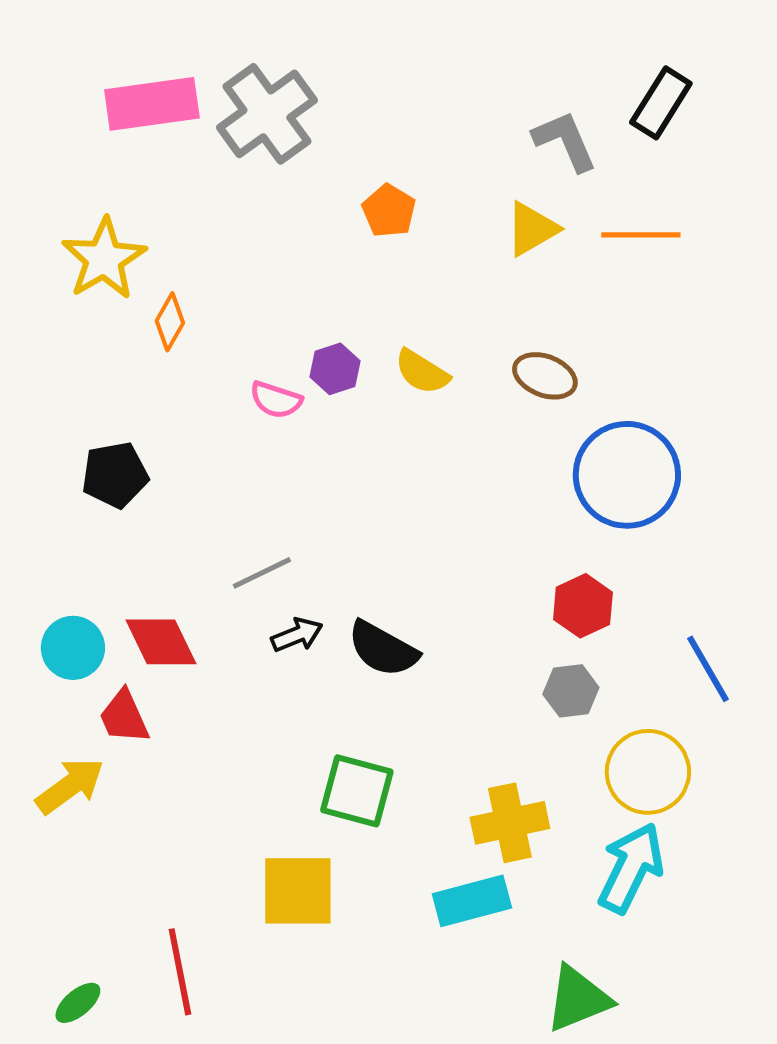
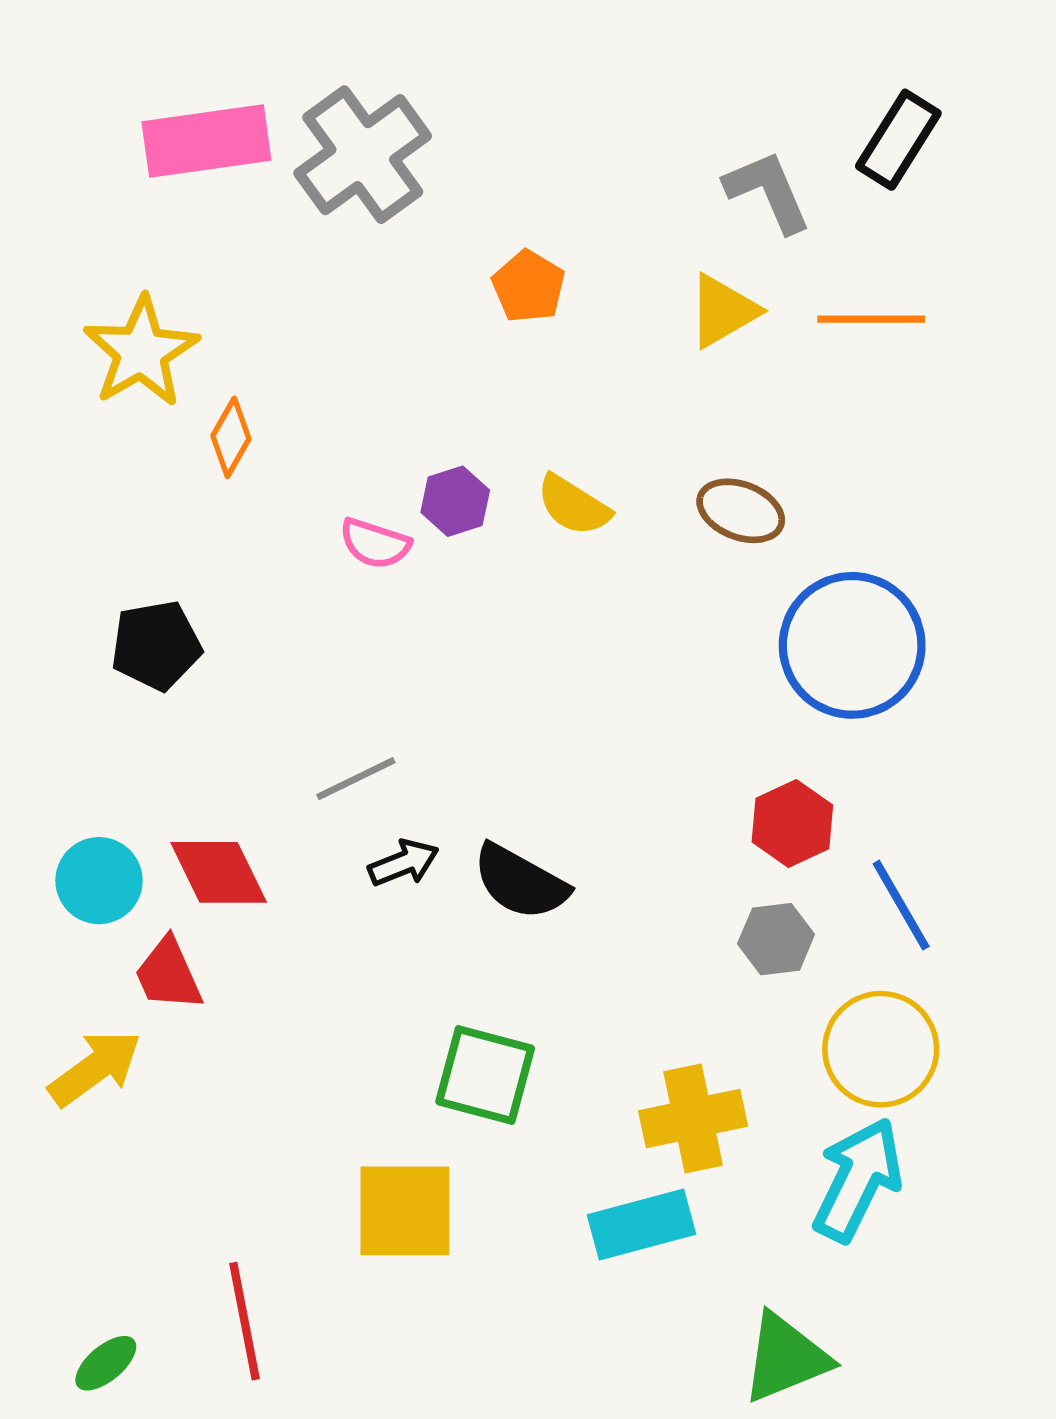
blue line: (708, 669) -> (901, 905), moved

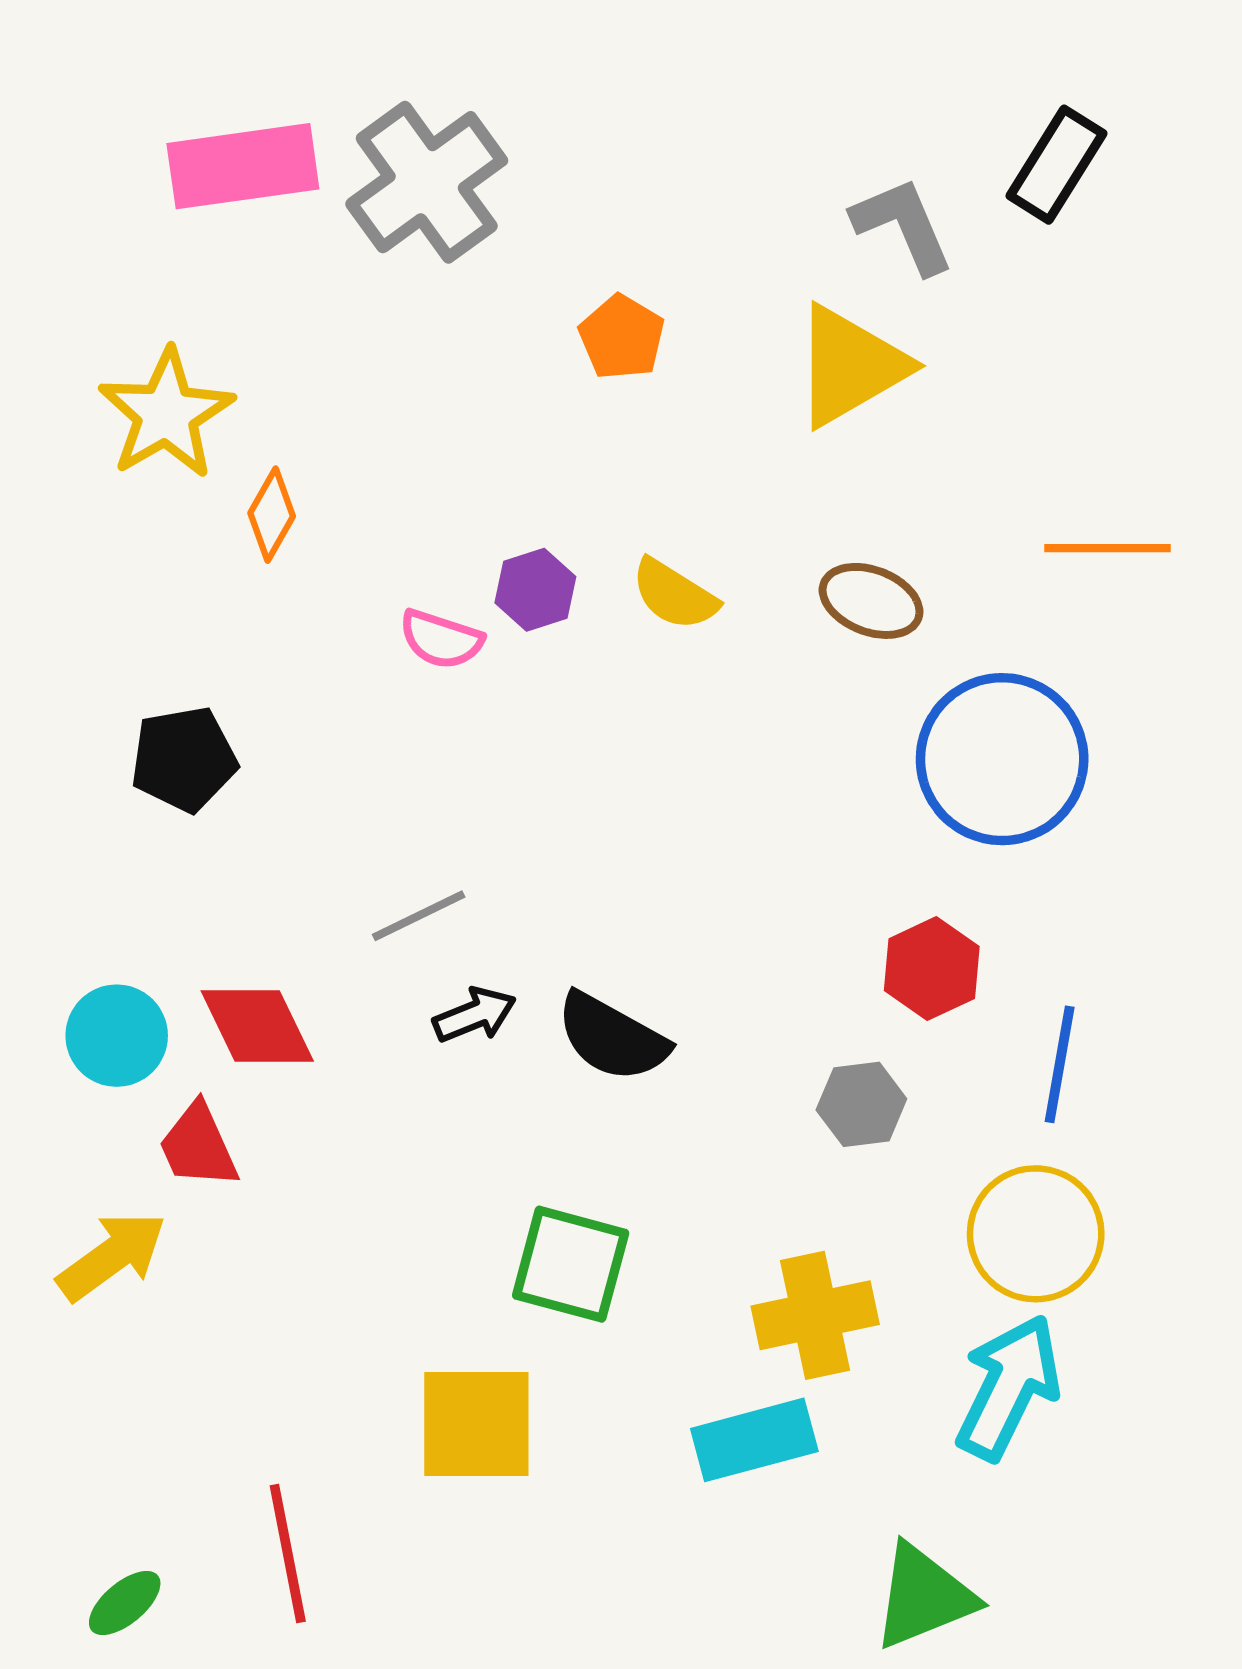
yellow triangle: (723, 311) -> (850, 366), size x1.4
orange line: (871, 319) -> (1108, 548), moved
blue line: (901, 905) -> (1060, 1064), turned 40
gray hexagon: (776, 939) -> (861, 1104), moved

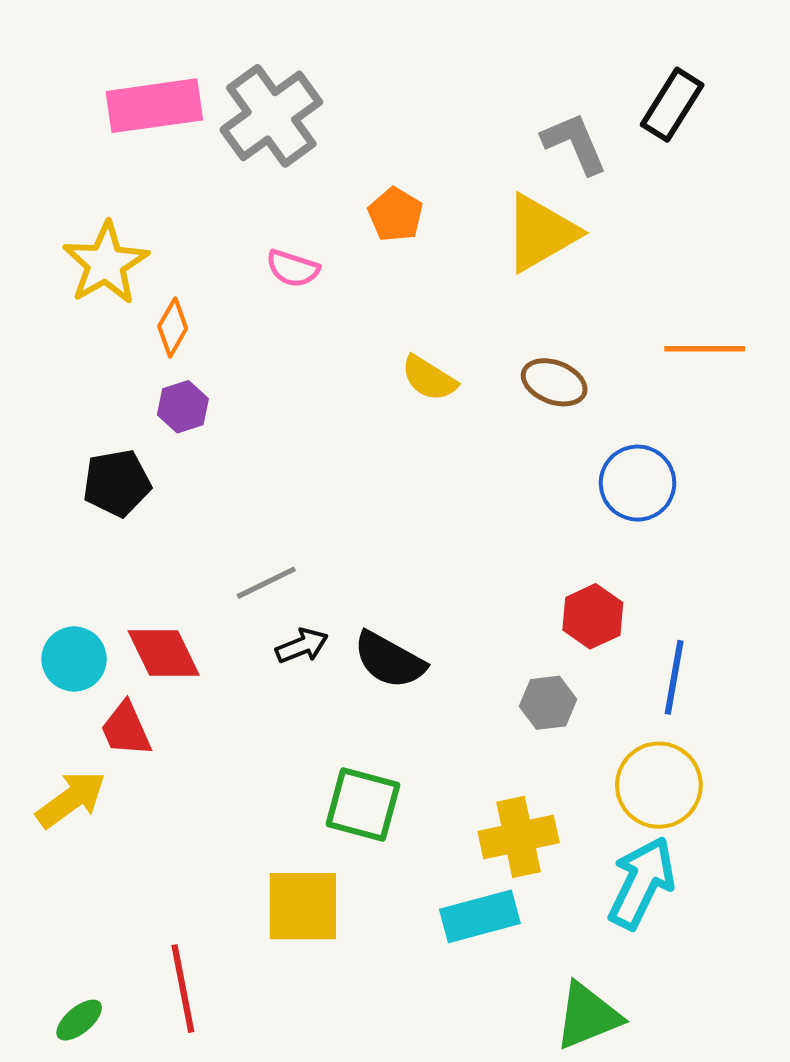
purple hexagon: (535, 590) -> (183, 407), moved
pink semicircle: (441, 639) -> (293, 268), moved
blue circle: (1002, 759) -> (638, 483), size x0.7

